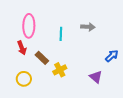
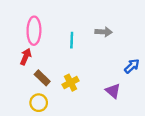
red arrow: (22, 48) -> (26, 57), turned -136
brown rectangle: (42, 58) -> (42, 78), moved
yellow circle: (24, 79) -> (39, 103), moved

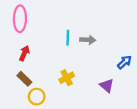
pink ellipse: (34, 31) -> (20, 19), moved
gray arrow: (104, 32) -> (88, 40), moved
brown rectangle: (42, 78) -> (24, 79), moved

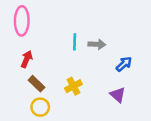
blue arrow: (124, 62) -> (124, 64), moved
brown rectangle: (24, 79) -> (36, 84), moved

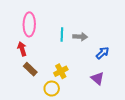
pink ellipse: (22, 21) -> (29, 24), moved
red arrow: (27, 59) -> (22, 49), turned -40
yellow circle: (40, 107) -> (52, 89), moved

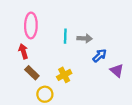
blue arrow: (103, 53) -> (100, 56), moved
purple triangle: (97, 78) -> (117, 71), moved
yellow circle: (52, 89) -> (45, 94), moved

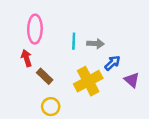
brown rectangle: (32, 73) -> (45, 76), moved
yellow cross: (64, 75) -> (88, 81), moved, size x1.6

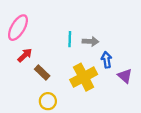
pink ellipse: (35, 29) -> (18, 28), moved, turned 30
red arrow: (26, 58) -> (25, 55), turned 63
blue arrow: (112, 63) -> (107, 60), turned -56

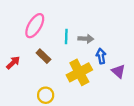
pink ellipse: (18, 28) -> (35, 26), moved
red arrow: (25, 55) -> (13, 63), moved
brown rectangle: (42, 72) -> (43, 56), moved

